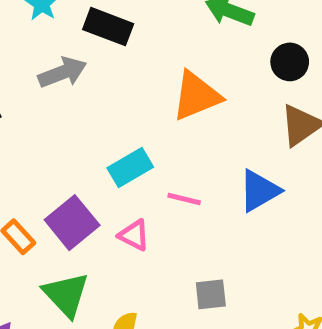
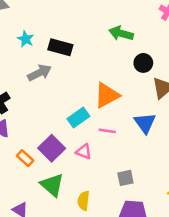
black circle: (290, 62) -> (143, 63), moved
orange triangle: (196, 96) -> (107, 95), moved
blue triangle: (259, 191) -> (145, 123), turned -30

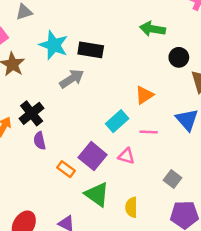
cyan star: (26, 39) -> (54, 45), size x1.6
orange triangle: (107, 95) -> (144, 95), size x0.7
gray square: (125, 178) -> (173, 179), turned -35

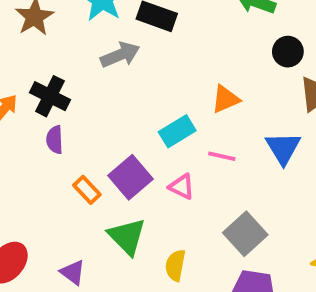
black cross: (32, 113) -> (50, 96), turned -35
gray square: (173, 179) -> (245, 234), size x1.5

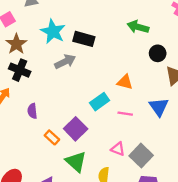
black cross: (50, 96) -> (20, 70), moved
orange triangle: (225, 99) -> (125, 82), turned 42
pink triangle: (182, 187) -> (118, 149), moved

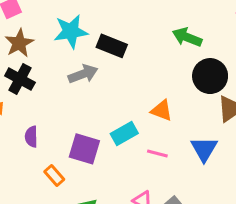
cyan star: (53, 32) -> (71, 31), turned 30
black circle: (158, 53) -> (210, 76), size x1.5
purple square: (76, 129) -> (84, 149), moved, turned -35

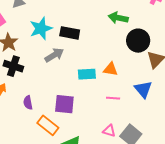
cyan rectangle: (124, 133) -> (87, 74), moved, turned 36
orange rectangle: (54, 175) -> (48, 125), size x1.5

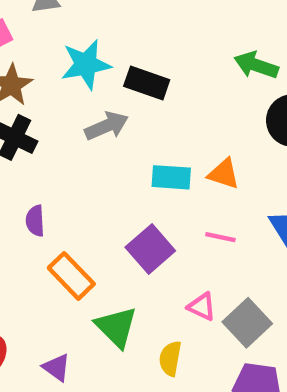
purple square: (64, 104) -> (150, 249), moved, turned 35

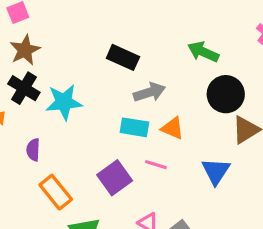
cyan star: (86, 64) -> (64, 102), moved
gray arrow: (107, 126) -> (149, 92), moved
pink line: (220, 237) -> (156, 165), moved

